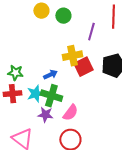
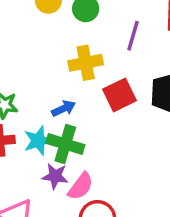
yellow cross: (72, 56) -> (86, 63), moved
pink semicircle: (70, 113) -> (81, 186), moved

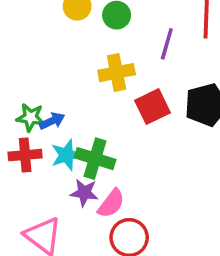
blue arrow: (64, 108) -> (52, 121), moved

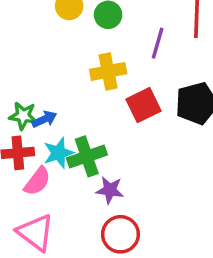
green cross: (95, 159) -> (87, 156), turned -36
purple star: (84, 193) -> (110, 190), moved
pink semicircle: (111, 203) -> (37, 181), moved

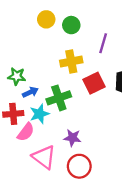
green star: (23, 116) -> (17, 76), moved
green cross: (87, 156) -> (59, 98), moved
pink triangle: (36, 233) -> (44, 157), moved

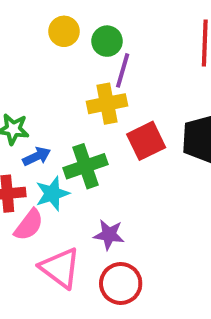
purple line: (103, 43) -> (123, 70), moved

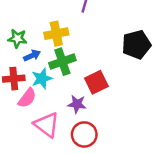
yellow cross: (107, 104) -> (56, 34), moved
red square: (146, 141) -> (96, 82), moved

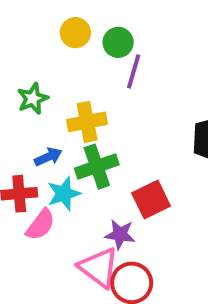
green star: (17, 38) -> (33, 99), moved, turned -30
pink triangle: (47, 125) -> (99, 267), moved

